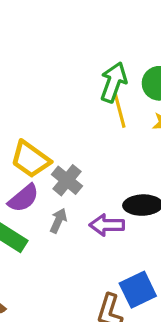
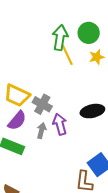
purple arrow: (107, 225) -> (60, 124), moved, turned 85

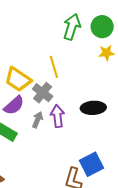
yellow line: (67, 55) -> (54, 67), moved

